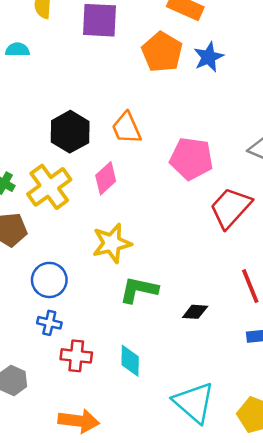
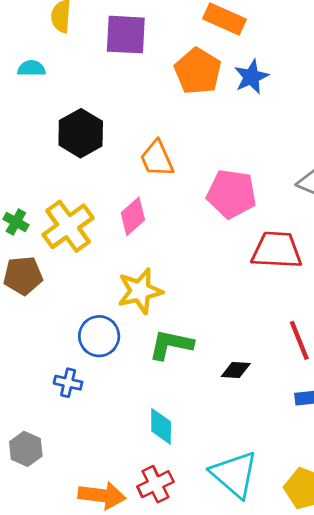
black hexagon: (70, 132) -> (81, 133), moved
red trapezoid: (231, 208) -> (277, 250), turned 51
blue circle: (49, 280) -> (99, 336), moved
red cross: (76, 356) -> (155, 484), moved, turned -32

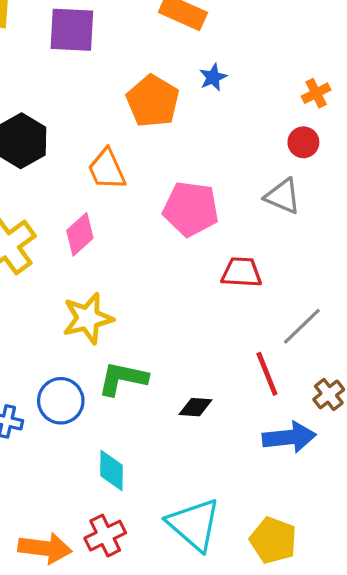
orange pentagon: (198, 71) -> (153, 101), moved
blue star: (251, 77) -> (213, 77), size x0.7
red trapezoid: (277, 250) -> (242, 272), size x0.7
blue circle: (99, 336) -> (61, 401), moved

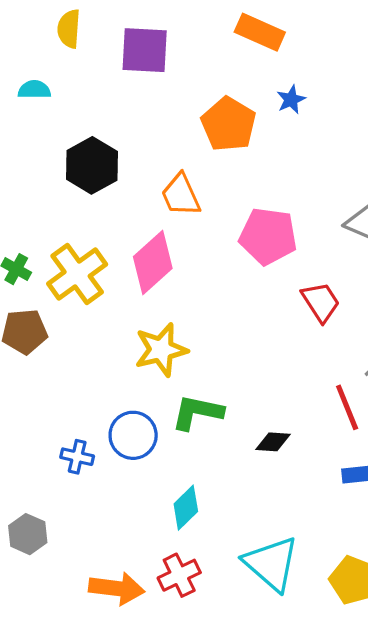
pink diamond: (80, 234) -> (153, 262), size x1.4
red trapezoid: (242, 272) -> (321, 302), turned 54
cyan diamond: (112, 471) -> (186, 508), turned 45

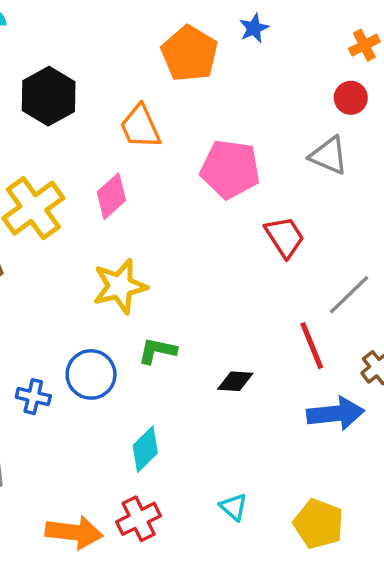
pink diamond: (153, 262) -> (111, 196), size x0.7
green L-shape: (197, 412) -> (157, 351), size x0.7
cyan triangle: (271, 564) -> (234, 507), size x0.5

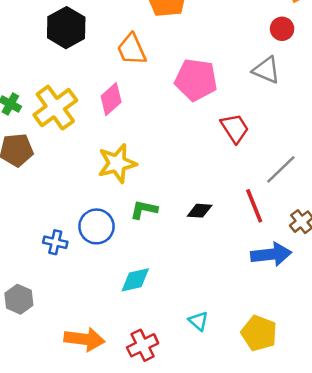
black diamond: (235, 381) -> (200, 211), moved
cyan diamond: (145, 449) -> (135, 280), turned 32
red cross: (139, 519) -> (143, 345), moved

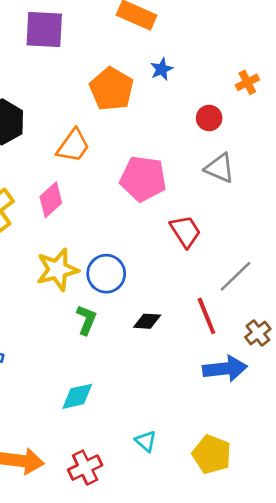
red circle: (282, 29) -> (209, 118), moved
orange trapezoid: (132, 49) -> (73, 146), turned -120
green L-shape: (144, 209) -> (86, 320), turned 100
blue circle: (97, 226) -> (106, 274), moved

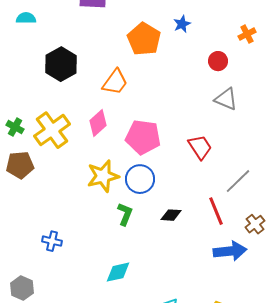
pink pentagon: (143, 179) -> (143, 137), moved

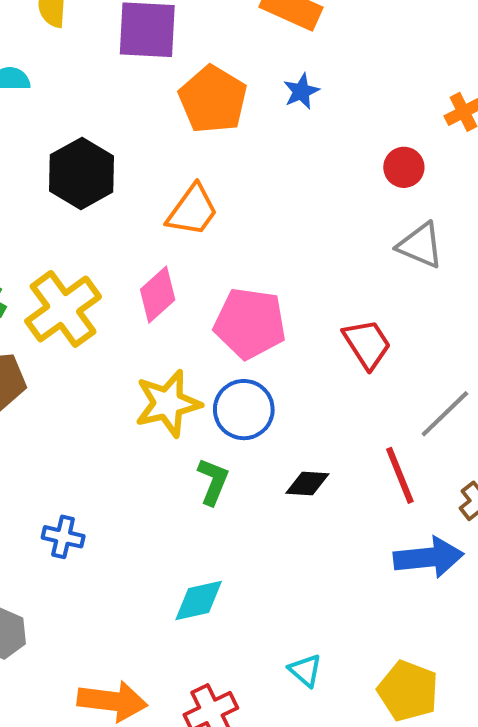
blue star: (182, 24) -> (301, 91), moved
orange pentagon: (144, 39) -> (213, 100), moved

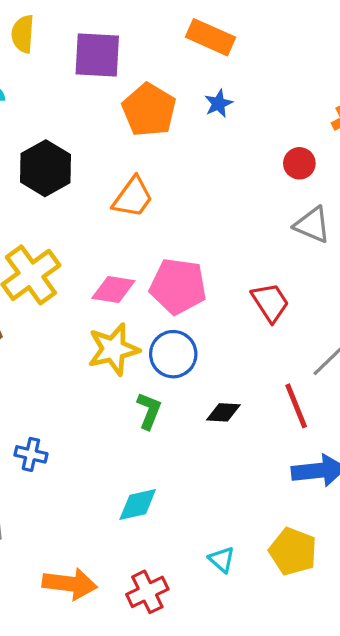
pink diamond: (158, 295) -> (113, 289), moved, turned 51
yellow pentagon: (408, 691) -> (293, 551), moved

